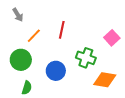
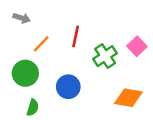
gray arrow: (18, 15) -> (22, 18), turned -40
green cross: (86, 58) -> (105, 56), moved, turned 36

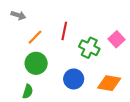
green cross: (105, 56) -> (89, 48), turned -30
green circle: (25, 73) -> (36, 63), moved
blue circle: (68, 87) -> (74, 79), moved

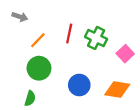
pink square: (116, 39) -> (125, 54), moved
green cross: (89, 48) -> (96, 38), moved

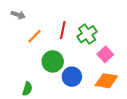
green cross: (96, 38) -> (87, 34), turned 30
pink square: (125, 54) -> (105, 54), moved
green circle: (39, 68) -> (53, 61), moved

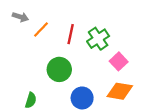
orange line: (34, 36) -> (41, 30), moved
blue circle: (72, 77) -> (82, 98), moved

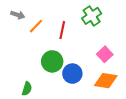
green cross: (98, 39) -> (92, 16), moved
blue circle: (82, 98) -> (72, 74), moved

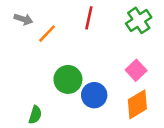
green cross: (92, 16) -> (139, 20), moved
red line: (62, 30) -> (89, 18), moved
orange diamond: (106, 81) -> (137, 104), turned -40

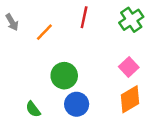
gray arrow: (23, 19) -> (12, 22), moved, turned 42
blue circle: (94, 95) -> (77, 104), moved
green semicircle: (35, 115) -> (33, 109), turned 126

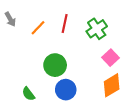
red line: (84, 17) -> (65, 23), moved
green cross: (131, 20) -> (97, 29), moved

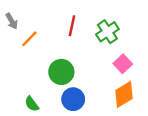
orange line: (38, 28) -> (29, 39), moved

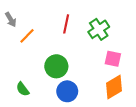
pink square: (123, 64) -> (113, 59), turned -35
green semicircle: (32, 104) -> (23, 89), moved

